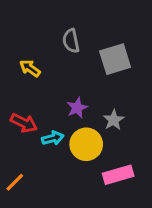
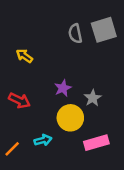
gray semicircle: (71, 41) -> (75, 33), moved
gray square: (115, 59) -> (104, 30), moved
cyan arrow: (53, 138) -> (43, 140), moved

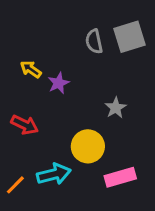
purple star: (63, 88) -> (59, 83), moved
gray star: (93, 98) -> (116, 108), moved
cyan arrow: (43, 140) -> (54, 174), size x1.5

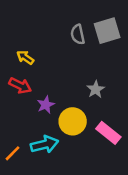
purple star: (59, 83) -> (46, 105), moved
red arrow: (25, 125) -> (20, 86), moved
pink rectangle: (120, 177) -> (108, 133), moved, turned 55

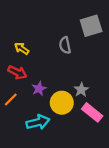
gray semicircle: (78, 34) -> (65, 45), moved
gray star: (96, 89) -> (81, 90), moved
orange line: (12, 153) -> (11, 99), moved

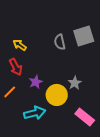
gray square: (91, 26) -> (84, 36), moved
red arrow: (17, 72) -> (16, 67), turned 36
pink rectangle: (92, 112) -> (85, 117), moved

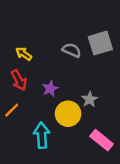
gray semicircle: (60, 42) -> (72, 50), turned 126
purple star: (36, 82) -> (50, 89), moved
cyan arrow: (35, 113) -> (42, 135), turned -80

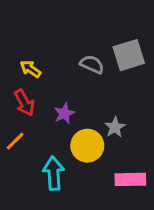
pink rectangle: (102, 140) -> (130, 179), turned -40

